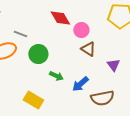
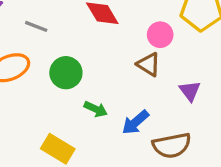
pink circle: (81, 30) -> (160, 35), moved
gray line: (20, 34) -> (36, 26), moved

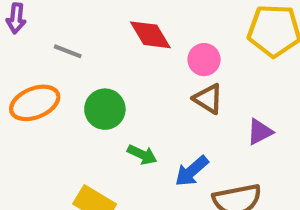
pink circle: (160, 35) -> (204, 60), moved
purple triangle: (190, 91) -> (260, 132), turned 40

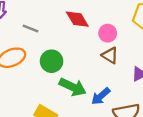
green arrow: (142, 155) -> (73, 87), size x1.6

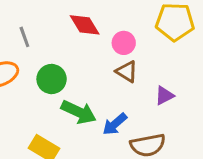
gray line: (31, 28) -> (24, 37), turned 49

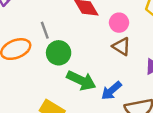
gray line: (24, 37) -> (45, 30), moved

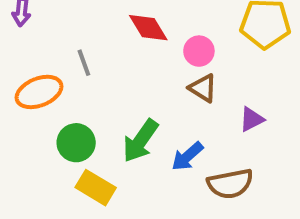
green circle: (59, 53) -> (76, 143), moved
green arrow: (81, 81) -> (140, 141), turned 100

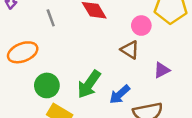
pink circle: (199, 51) -> (141, 26), moved
gray line: (84, 63) -> (51, 18), moved

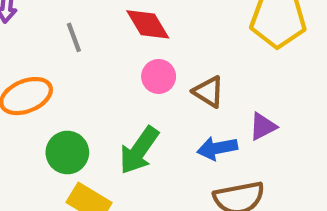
pink circle: (141, 26) -> (159, 76), moved
blue arrow: (120, 94) -> (217, 148), moved, turned 30

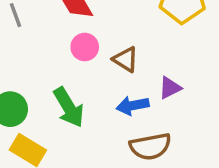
green arrow: (139, 150) -> (69, 107), turned -66

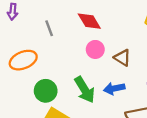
blue arrow: (133, 106) -> (114, 88), moved

